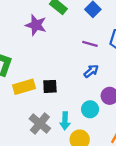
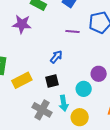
blue arrow: (91, 71) -> (56, 57), moved
black square: (50, 86) -> (52, 81), moved

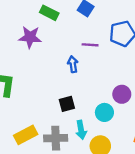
blue arrow: (56, 57) -> (73, 64), moved, turned -48
yellow rectangle: (22, 80) -> (26, 135), moved
gray cross: (42, 110) -> (56, 138), turned -30

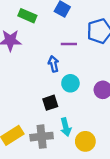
cyan circle: (104, 112) -> (70, 83), moved

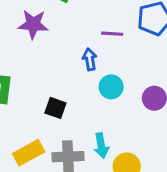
black square: (50, 103) -> (55, 108), moved, turned 35

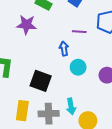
black square: (55, 108) -> (41, 81), size x1.5
yellow rectangle: (29, 153) -> (22, 111), turned -54

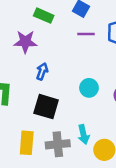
purple line: (79, 32) -> (86, 34), moved
blue arrow: (64, 49) -> (42, 71), moved, turned 32

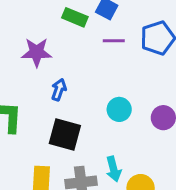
green rectangle: (44, 16) -> (75, 17), moved

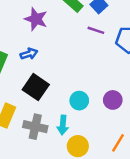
blue arrow: (59, 90) -> (29, 54), moved, turned 35
cyan circle: (119, 109) -> (79, 101), moved

